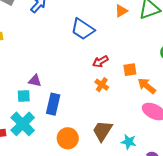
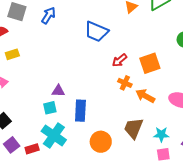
orange square: (130, 70) -> (150, 63), size x1.5
orange arrow: (147, 86) -> (145, 96), moved

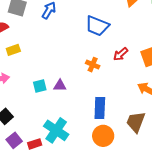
orange cross: (125, 83) -> (93, 65), moved
cyan square: (50, 108) -> (40, 86), moved
blue rectangle: (80, 111) -> (100, 108), moved

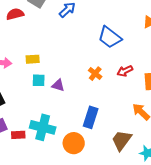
yellow rectangle: (13, 50) -> (33, 59), moved
cyan cross: (56, 130) -> (43, 127), turned -35
orange circle: (103, 136) -> (74, 143), moved

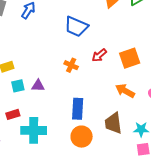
red rectangle: (18, 135) -> (13, 114), moved
brown trapezoid: (122, 140) -> (113, 123), turned -30
orange circle: (74, 143) -> (82, 137), moved

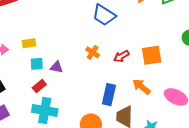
red arrow: (99, 55) -> (121, 56), moved
blue rectangle: (78, 109) -> (109, 95), moved
red rectangle: (13, 114) -> (39, 86), moved, turned -32

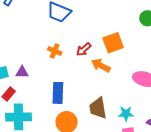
orange arrow: (141, 87) -> (101, 65), moved
blue rectangle: (109, 95) -> (58, 93), moved

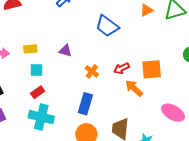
orange cross: (55, 51) -> (92, 71), moved
purple triangle: (22, 72) -> (65, 51), moved

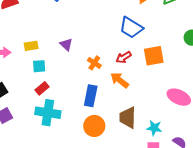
blue trapezoid: (107, 26) -> (131, 28), moved
purple triangle: (65, 51) -> (66, 44), turned 32
orange arrow: (134, 88) -> (120, 80), moved

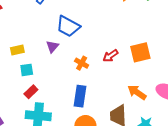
blue trapezoid: (131, 28) -> (68, 26), moved
purple triangle: (66, 44) -> (52, 47), turned 32
orange arrow: (120, 80) -> (137, 92), moved

